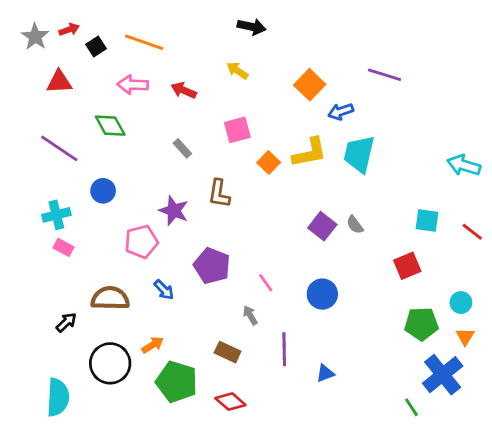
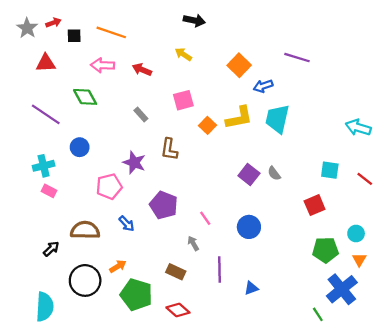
black square: (96, 47) -> (74, 36), turned 32

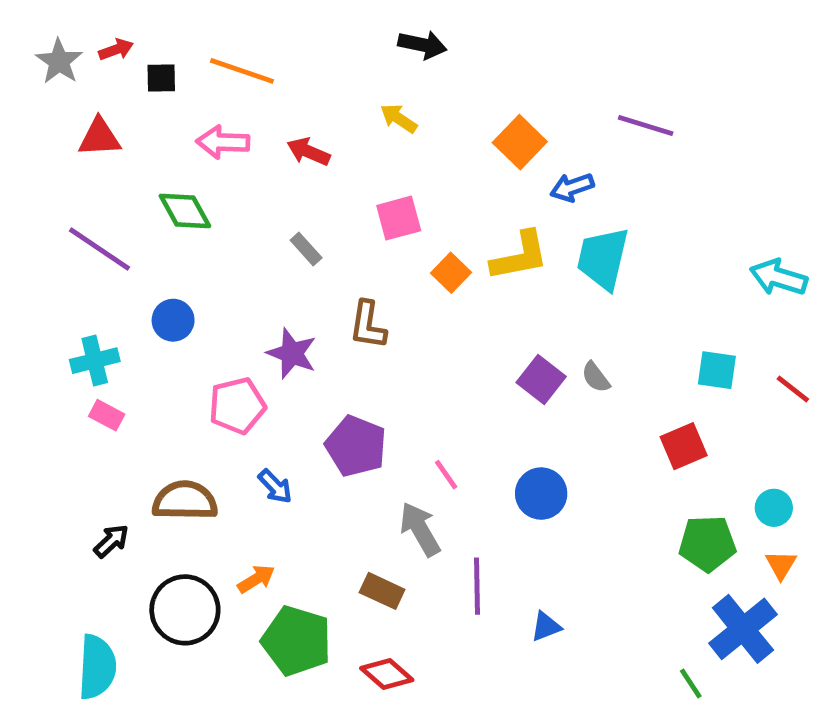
gray arrow: (193, 243) -> (420, 529), size x1.6

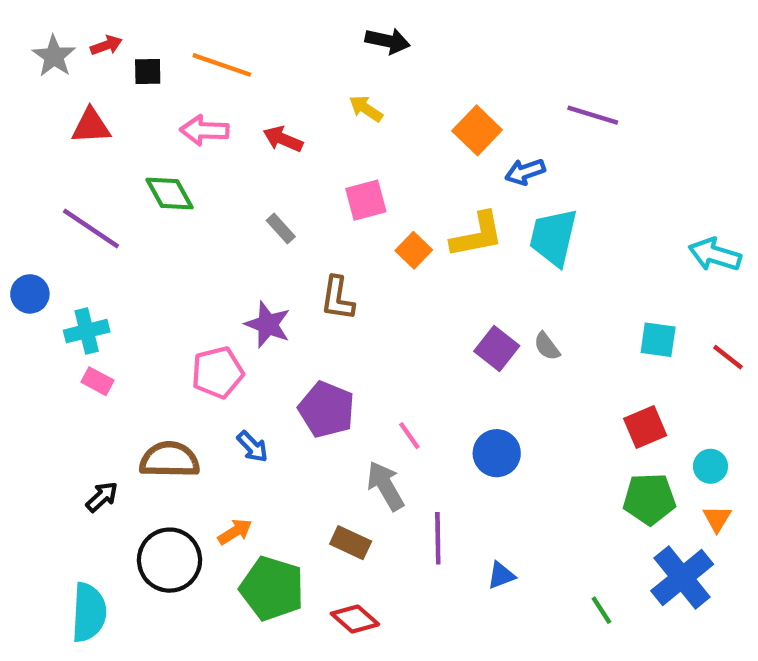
blue circle: (173, 320) -> (30, 294), moved
red square: (684, 446) -> (645, 427), moved
green line: (691, 684) -> (601, 610), moved

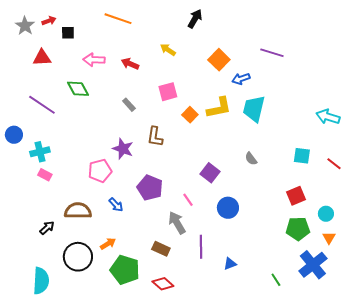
black arrow: (388, 41) -> (195, 19), moved, turned -72
orange line: (222, 65) -> (118, 19), moved
purple square: (497, 348) -> (210, 173), moved

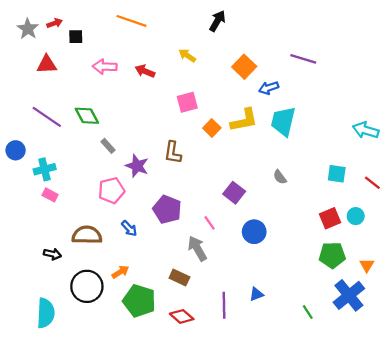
green diamond: (78, 89) -> (87, 116), moved
gray rectangle: (129, 105) -> (108, 146), moved
cyan circle: (326, 214) -> (356, 216), moved
black arrow: (47, 228) -> (52, 254), turned 56
purple line: (201, 247) -> (224, 305), moved

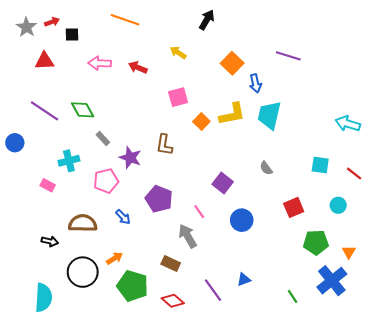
blue arrow: (269, 88) -> (255, 83), turned -84
cyan cross: (45, 169) -> (69, 161), moved
red square: (330, 218) -> (294, 207), moved
purple line: (224, 305) -> (213, 290), turned -35

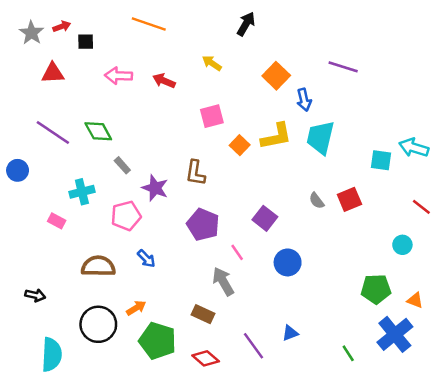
cyan square: (320, 165) -> (381, 160), moved
purple pentagon: (159, 199) -> (203, 225), moved
red square: (294, 207) -> (349, 199), moved
black arrow: (50, 241) -> (35, 295), moved
orange triangle: (349, 252) -> (415, 300), turned -40

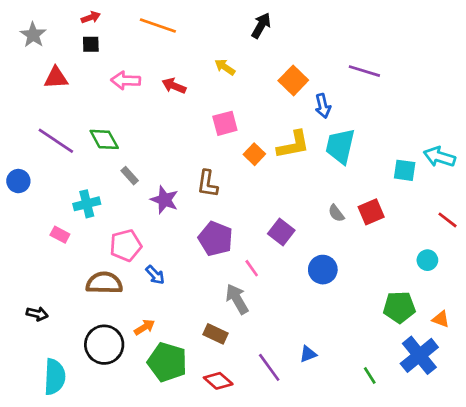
red arrow: (62, 26) -> (91, 17), moved
pink pentagon: (126, 216) -> (126, 245), moved
blue circle: (288, 262) -> (323, 270), moved

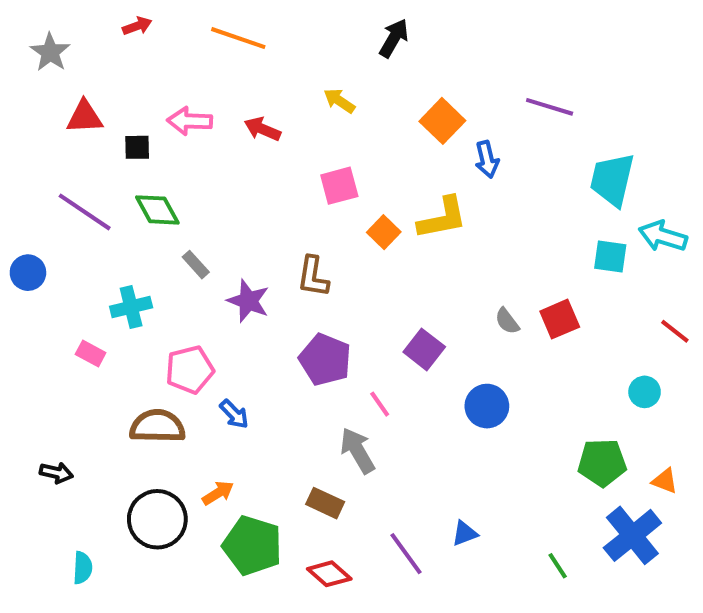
black square: (91, 44) -> (137, 147), moved
cyan trapezoid: (340, 146) -> (612, 180), moved
cyan semicircle: (55, 377) -> (83, 568), size x0.6

